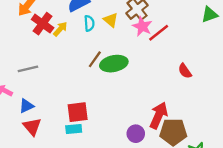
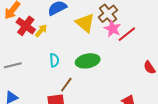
yellow triangle: (111, 20) -> (85, 23), size x1.5
cyan semicircle: (89, 23) -> (54, 60), moved
brown line: (95, 59) -> (66, 85), moved

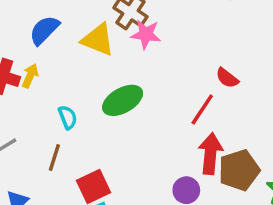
red line: (127, 34) -> (202, 110), moved
brown line: (66, 85) -> (54, 157), moved

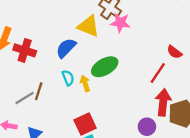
blue semicircle: (44, 30) -> (66, 48), moved
yellow arrow: (30, 76) -> (85, 83), moved, turned -42
brown line: (54, 157) -> (39, 91), moved

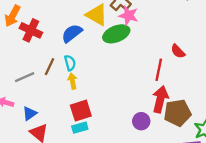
green ellipse: (105, 67) -> (116, 34), moved
red line: (158, 73) -> (159, 70), turned -30
yellow arrow: (85, 83) -> (72, 81), moved
brown line: (39, 91) -> (50, 67), moved

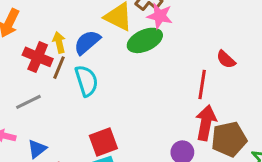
red cross: (31, 30) -> (38, 57), moved
cyan semicircle: (70, 63) -> (86, 81), size x1.5
brown line: (50, 67) -> (59, 68), moved
yellow arrow: (72, 81) -> (59, 42), moved

